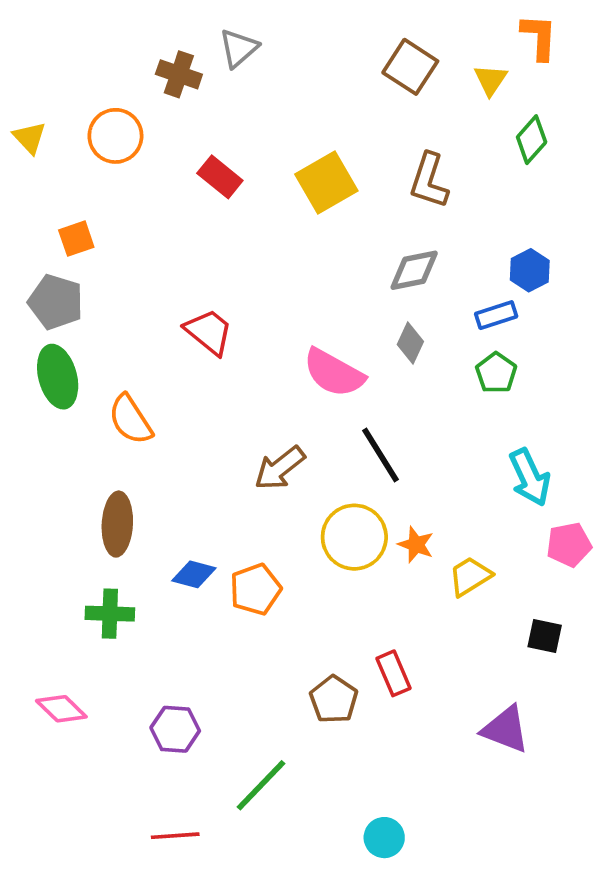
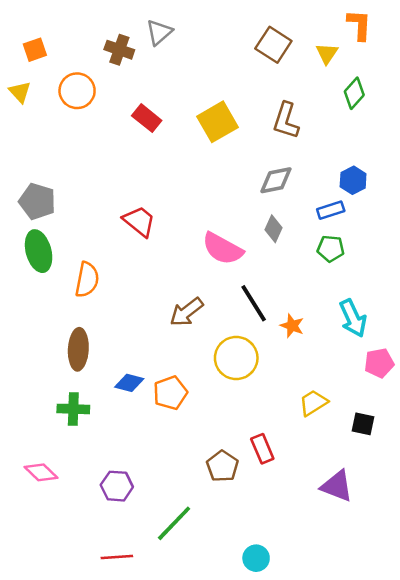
orange square: (76, 239) -> (35, 50), moved
green pentagon: (496, 373) -> (331, 249), turned -30
orange semicircle: (130, 420) -> (87, 280), turned -136
orange star: (416, 545) -> (292, 326), moved
yellow trapezoid: (470, 576) -> (313, 403), moved

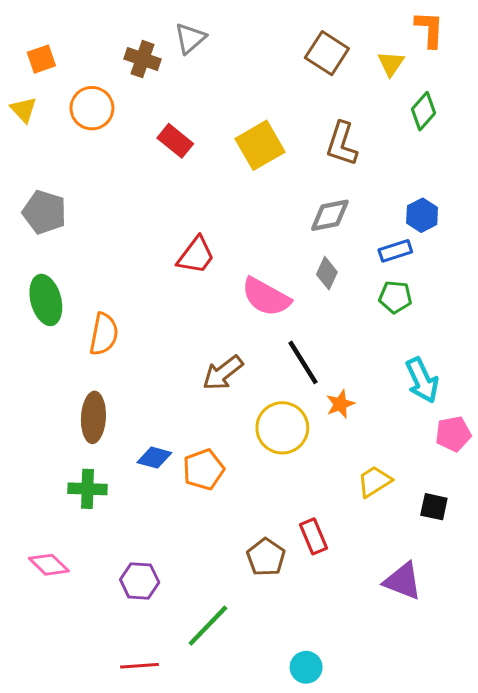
gray pentagon: (37, 201) -> (44, 212), moved
red trapezoid: (139, 221) -> (196, 255), moved, turned 88
orange star: (292, 326) -> (340, 404), moved, turned 30

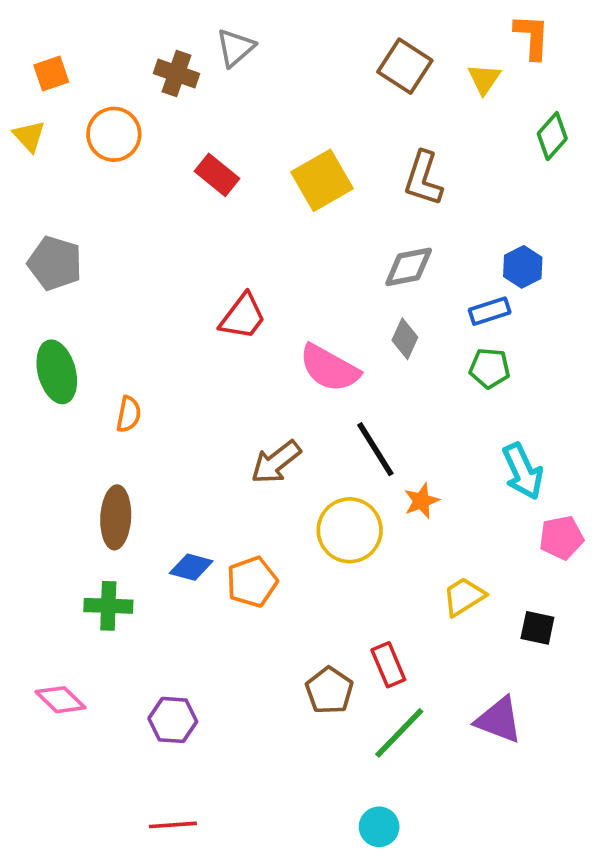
green diamond: (424, 111) -> (552, 136), moved
orange semicircle: (104, 334) -> (129, 414), size x0.7
green line: (208, 626) -> (399, 733), moved

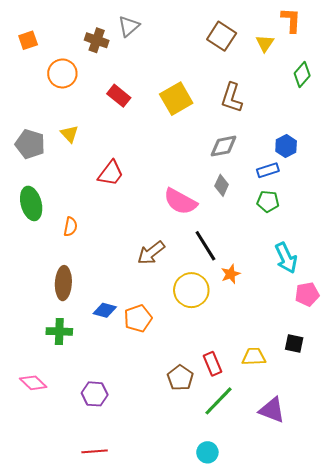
yellow triangle: (29, 136) -> (69, 134), moved
red trapezoid: (243, 317) -> (111, 173), moved
yellow trapezoid: (464, 597) -> (254, 357), moved, turned 30
purple triangle: (499, 720) -> (272, 410), moved

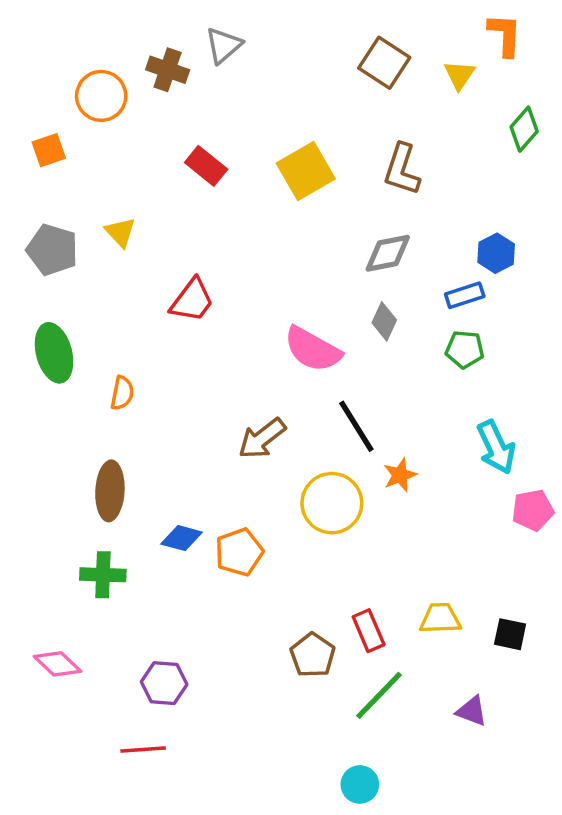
orange square: (28, 40) -> (49, 150), moved
orange circle: (62, 73) -> (101, 96), moved
black square: (294, 344) -> (510, 634), moved
purple triangle: (272, 410) -> (472, 711), size x0.7
red line: (95, 451) -> (143, 750), moved

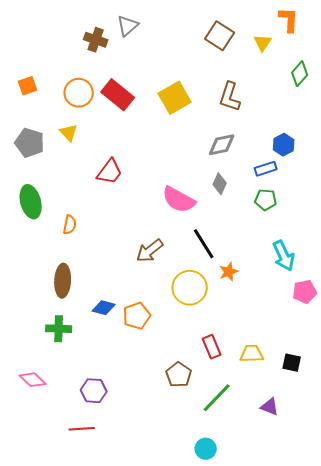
orange circle: (101, 96) -> (79, 93), moved
red rectangle: (206, 166) -> (118, 95), size x1.4
red rectangle: (369, 631) -> (212, 347), moved

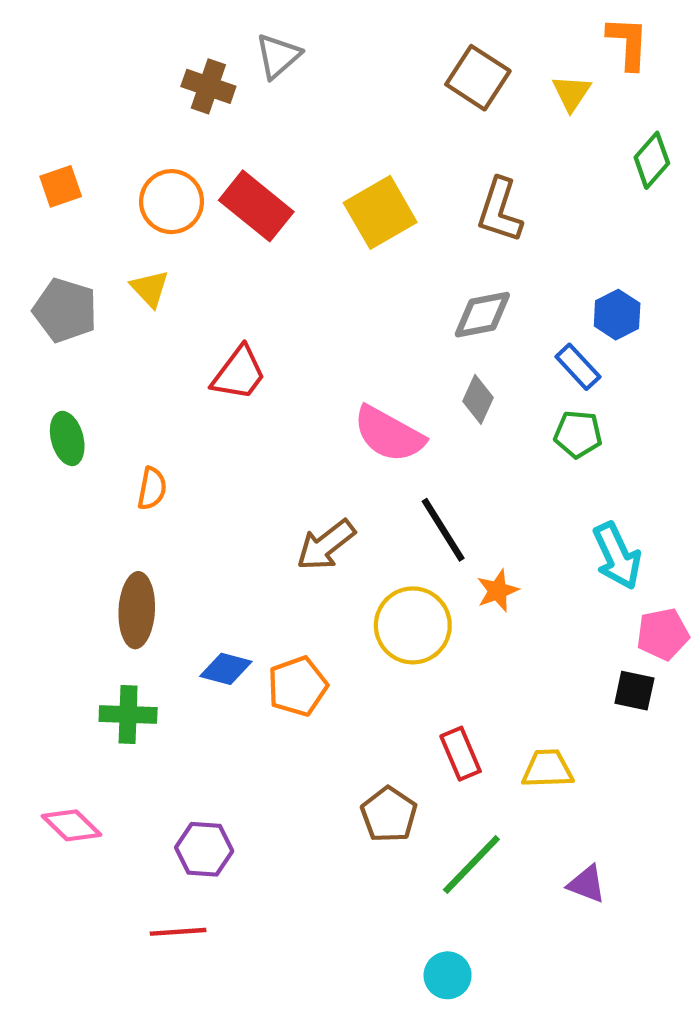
blue rectangle: (266, 169) -> (578, 367), turned 65
green ellipse: (31, 202) -> (67, 438), size x0.7
black square: (292, 363) -> (634, 691), moved

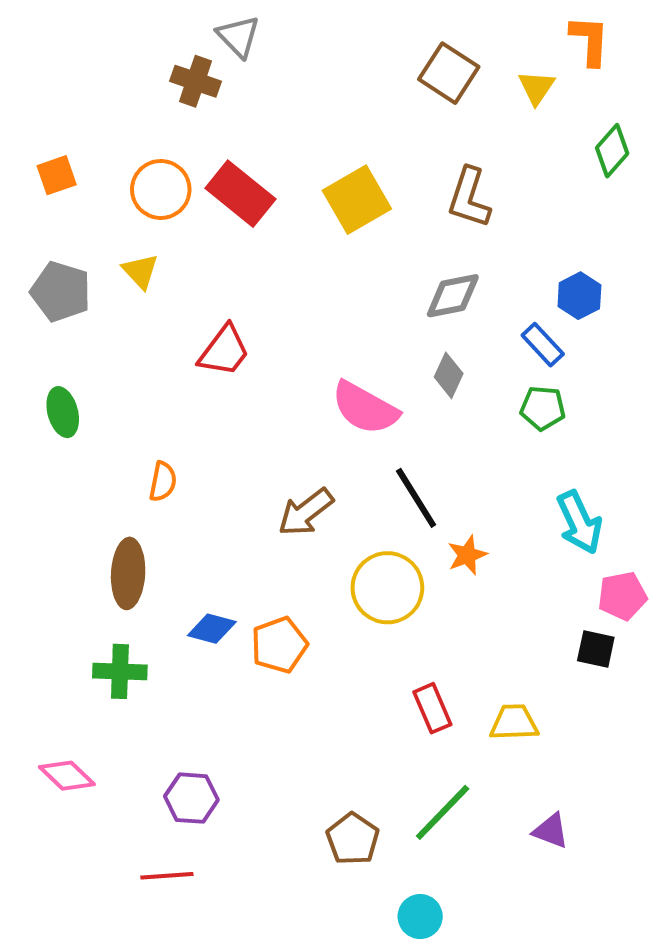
gray triangle: (278, 56) -> (238, 36), moved, turned -33
orange semicircle: (152, 488) -> (163, 482), moved
brown pentagon: (389, 814) -> (353, 839), moved

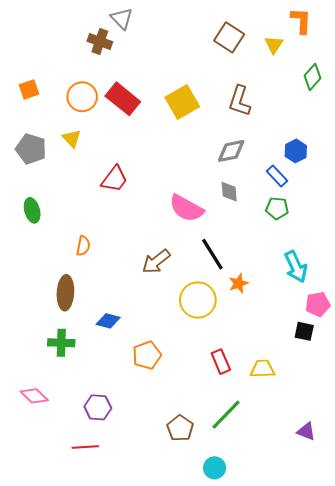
gray diamond: (449, 375) -> (229, 192), turned -30
orange pentagon: (279, 645) -> (147, 355), moved
purple triangle: (551, 831) -> (306, 431), moved

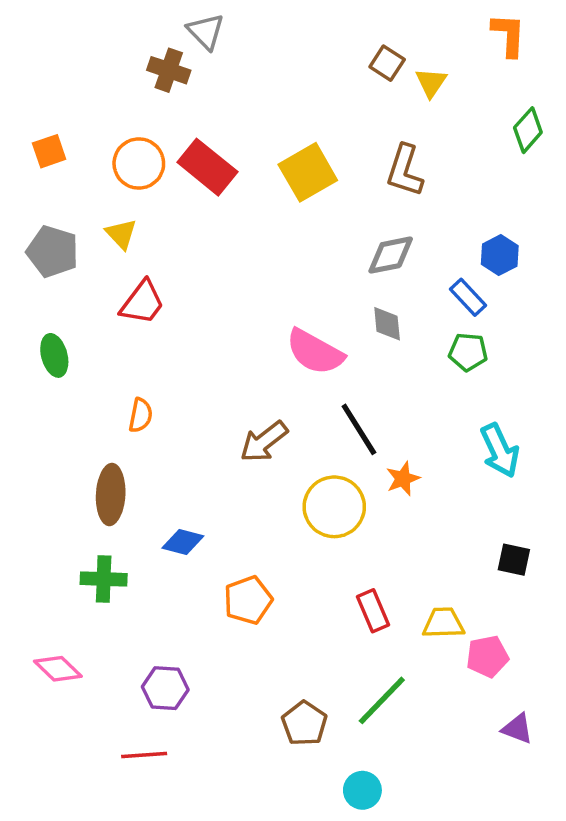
brown square: (229, 37) -> (387, 63), size x0.7
yellow triangle: (274, 45) -> (431, 83), moved
red trapezoid: (114, 179) -> (142, 303), moved
pink pentagon: (318, 304) -> (487, 656), moved

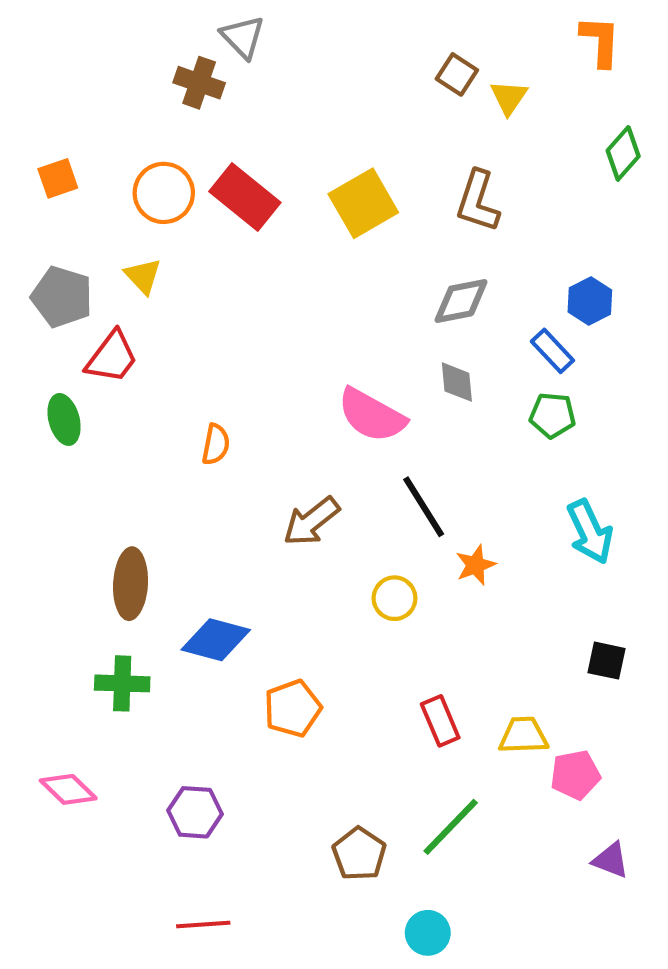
red trapezoid: (142, 303) -> (112, 357), moved
orange semicircle: (141, 415) -> (216, 444), moved
yellow circle: (334, 507) -> (395, 598), size x0.6
blue diamond: (183, 542) -> (216, 640), size x1.4
red line: (144, 755) -> (203, 925), moved

